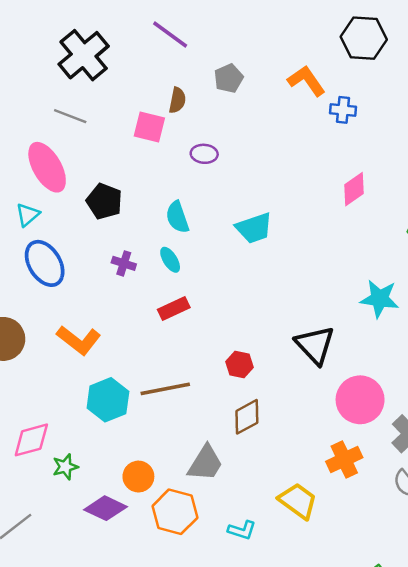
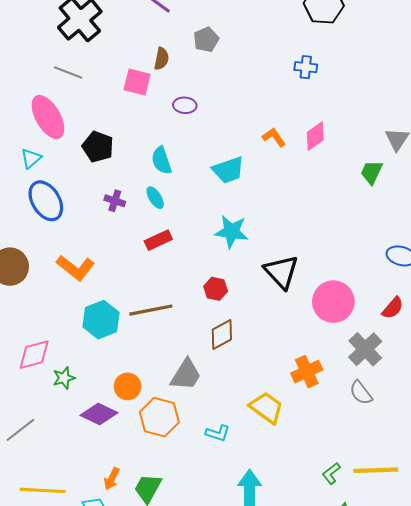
orange L-shape: (306, 81) -> (274, 137), moved, size x0.7
cyan star: (380, 299) -> (232, 232), moved
pink circle: (360, 400) -> (333, 302), moved

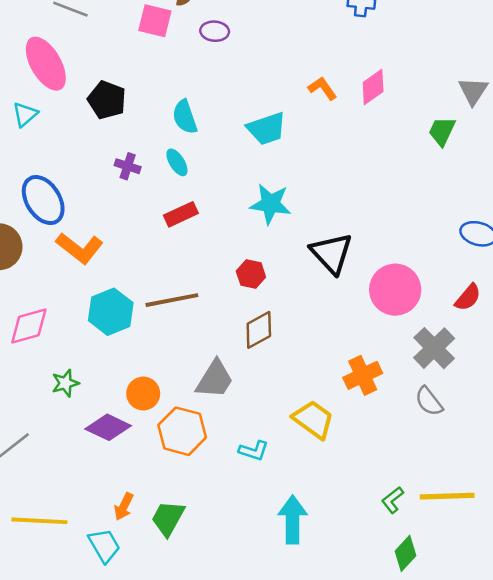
purple ellipse: (185, 105) -> (215, 31), moved
blue ellipse: (46, 201) -> (43, 200), moved
pink diamond: (34, 355) -> (29, 326), moved

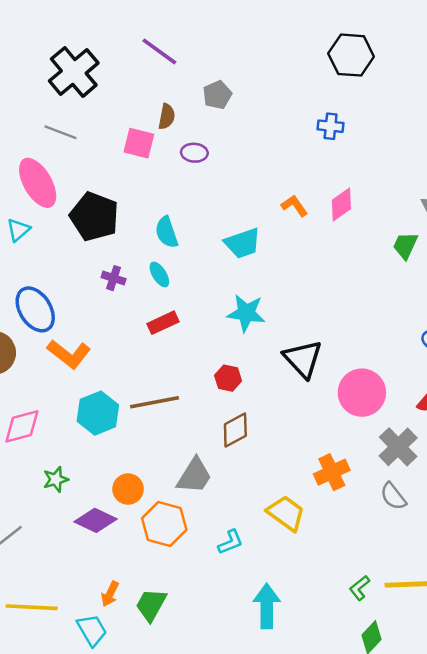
black pentagon: (107, 100) -> (94, 217), size x1.4
cyan L-shape: (254, 451) -> (231, 542), turned -40

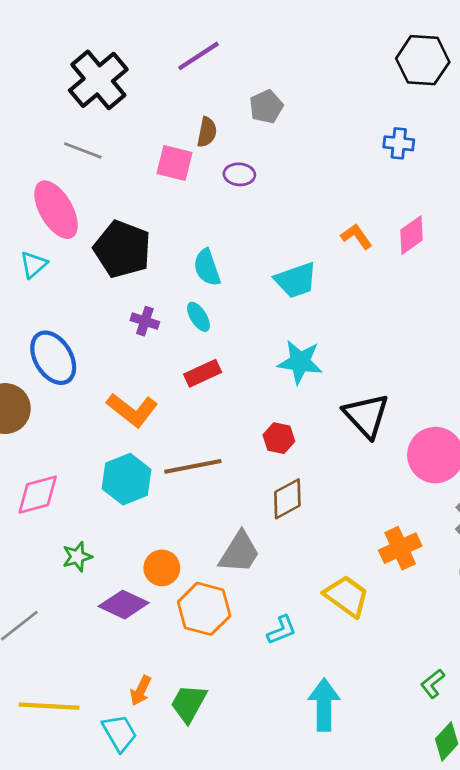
purple line: (159, 51) -> (198, 56), turned -69
orange L-shape: (69, 354) -> (132, 410), moved

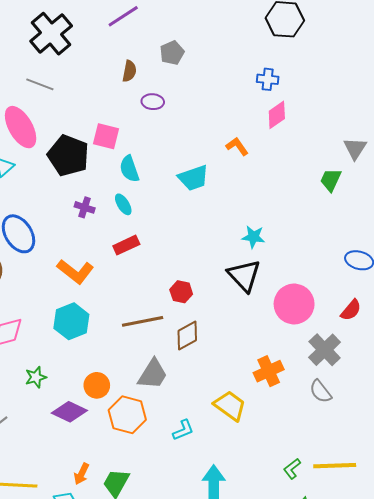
pink square: (174, 163) -> (106, 136), moved
pink diamond: (411, 235) -> (277, 115), moved
cyan star: (300, 362) -> (253, 237), moved, size x0.7
brown line: (193, 466) -> (143, 321), moved

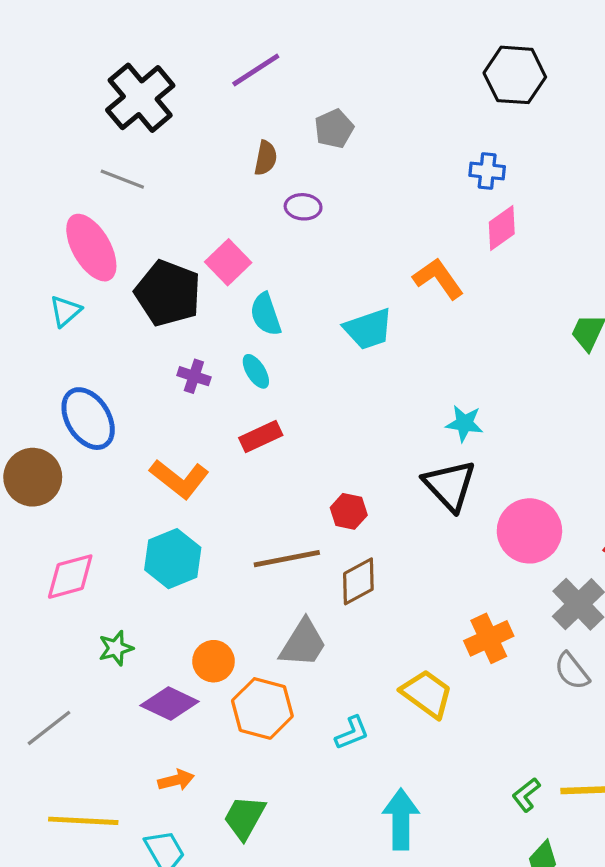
pink square: (106, 136) -> (228, 262), turned 32
orange L-shape: (237, 146) -> (438, 278), size x1.4
orange arrow: (82, 474) -> (176, 780), moved, turned -130

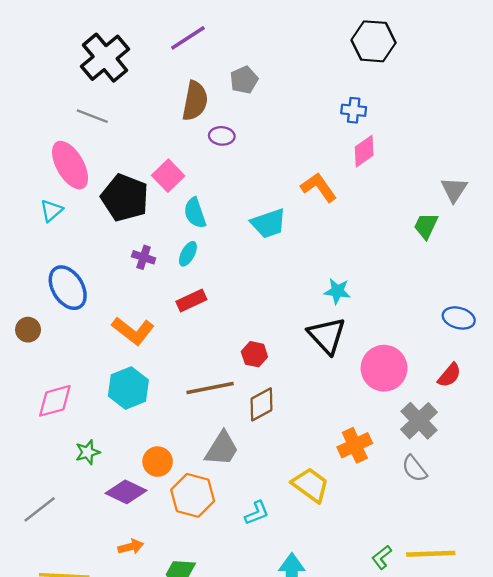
brown semicircle: (266, 158) -> (195, 101), size x1.6
cyan ellipse: (256, 371) -> (188, 254), turned 60
brown circle: (33, 477) -> (28, 330), size x0.6

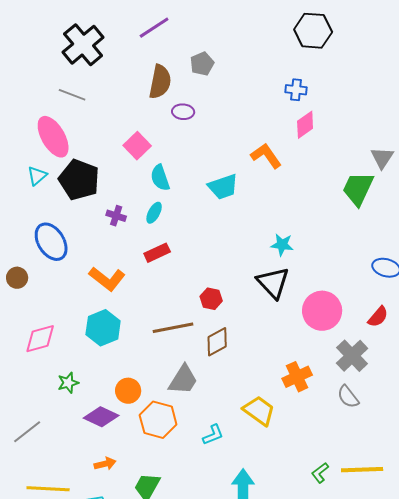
black pentagon: (125, 198) -> (79, 180), moved
green trapezoid: (426, 226) -> (358, 189), size x1.5

